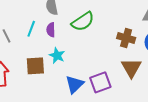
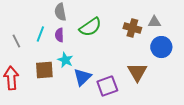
brown cross: (126, 38) -> (132, 28), moved
blue triangle: (75, 84) -> (82, 77), moved

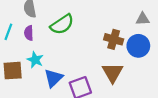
gray triangle: (154, 22) -> (143, 19), moved
brown cross: (132, 28) -> (114, 39), moved

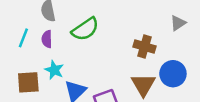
gray triangle: (143, 19) -> (178, 23), turned -32
blue circle: (138, 46) -> (173, 74), moved

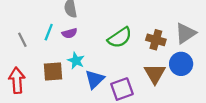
gray triangle: (178, 23) -> (185, 33), moved, size x1.5
green semicircle: (85, 29) -> (120, 38), moved
purple semicircle: (47, 39) -> (69, 33), turned -104

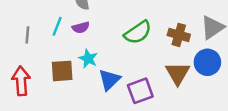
gray line: (22, 40) -> (27, 35), turned 32

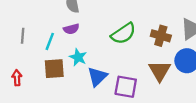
cyan line: (57, 26) -> (50, 41), moved
red arrow: (21, 81) -> (17, 78), size x0.6
purple square: (140, 91) -> (126, 87), turned 30

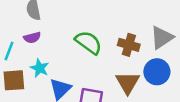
green semicircle: (123, 34) -> (88, 42), turned -110

